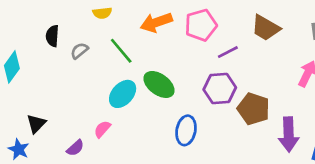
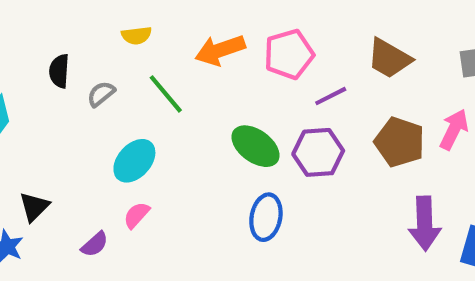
green ellipse: (159, 84) -> (255, 146), moved
cyan ellipse: (123, 94) -> (134, 161), moved
brown pentagon: (253, 109) -> (400, 142), moved

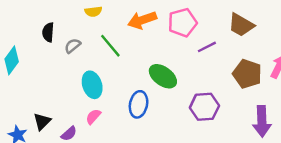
purple hexagon: (318, 152) -> (204, 107), moved
cyan ellipse: (134, 161) -> (92, 85), turned -60
black triangle: (34, 207) -> (42, 121), moved
blue ellipse: (266, 217) -> (139, 104), moved

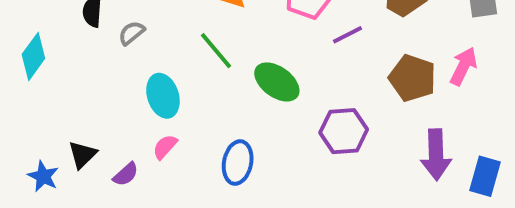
green line: (110, 46) -> (216, 51), moved
blue ellipse: (139, 104) -> (238, 162), moved

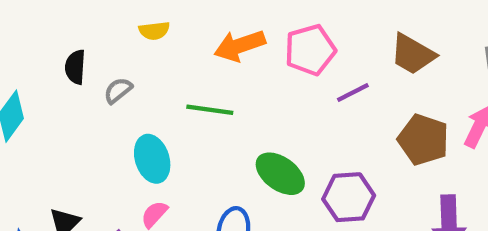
green line: (216, 51) -> (210, 110), turned -42
green ellipse: (277, 82) -> (280, 174), moved

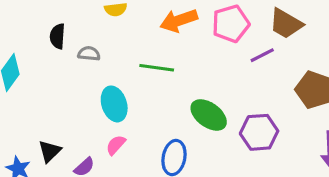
brown trapezoid: (413, 54) -> (286, 24), moved
gray semicircle: (118, 90) -> (89, 54), turned 45

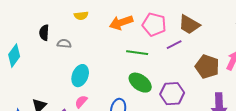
pink pentagon: (231, 24) -> (154, 25), turned 30
green line: (157, 68) -> (137, 53), moved
cyan ellipse: (114, 104) -> (80, 76), turned 40

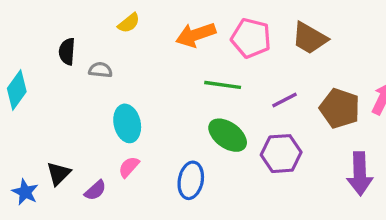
yellow semicircle: (81, 16) -> (129, 23), turned -32
purple line: (174, 45) -> (284, 100), moved
cyan ellipse: (80, 76) -> (127, 123), turned -35

